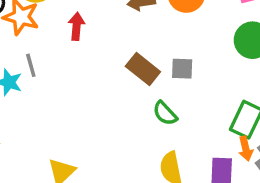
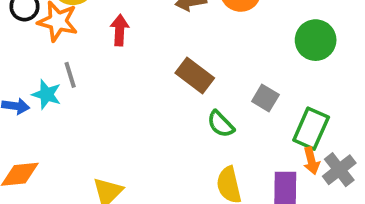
gray square: (182, 69) -> (265, 98), moved, turned 30

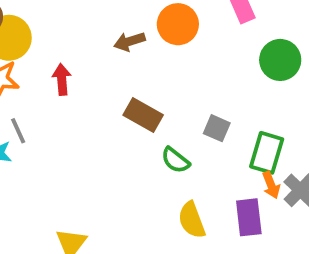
green circle: (316, 40) -> (280, 60), moved

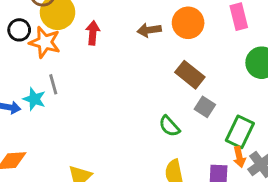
red arrow: (62, 79) -> (93, 33), moved
brown rectangle: (143, 115) -> (190, 75), moved

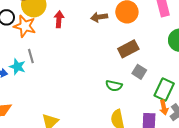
brown rectangle: (190, 75) -> (128, 49), turned -66
green semicircle: (169, 126) -> (114, 86), turned -35

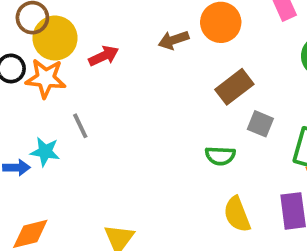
red arrow: (59, 19) -> (104, 56), turned 70
gray line: (31, 56) -> (80, 126), moved

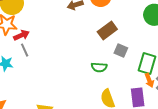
red arrow: (104, 56) -> (21, 35), moved

